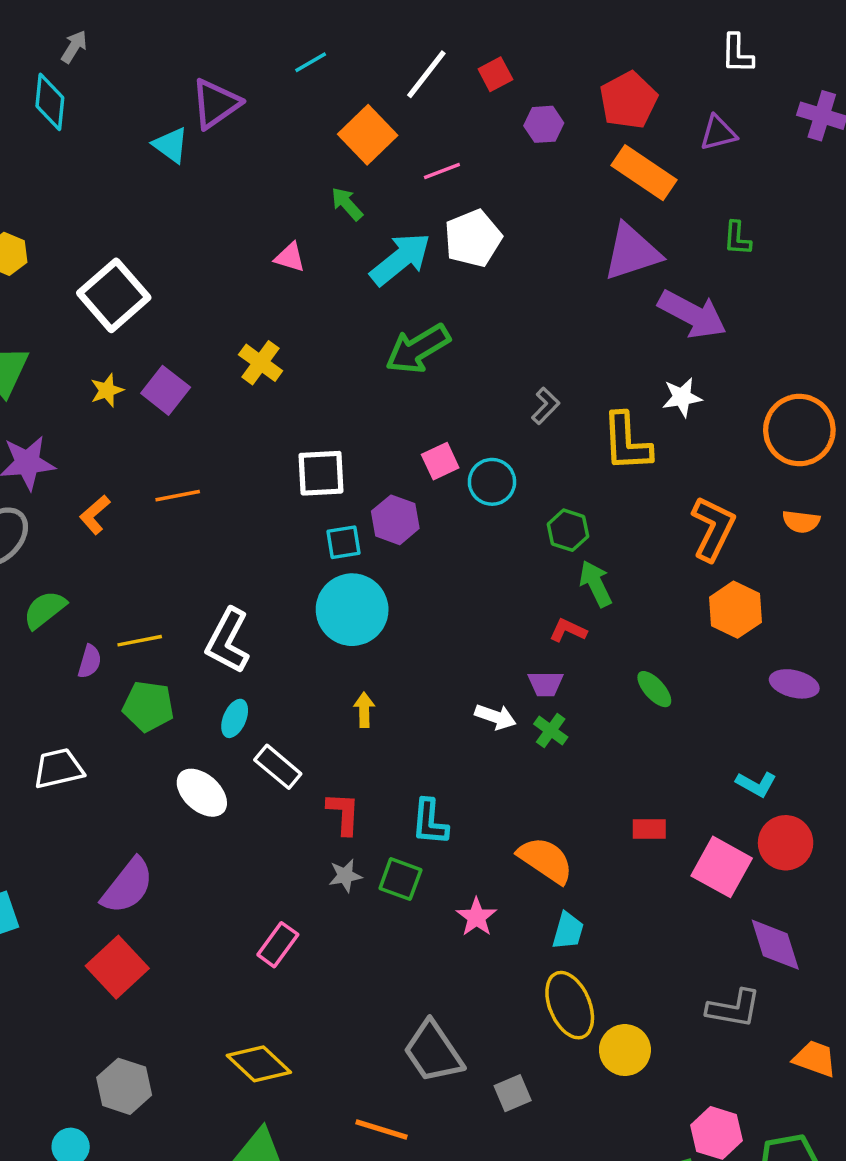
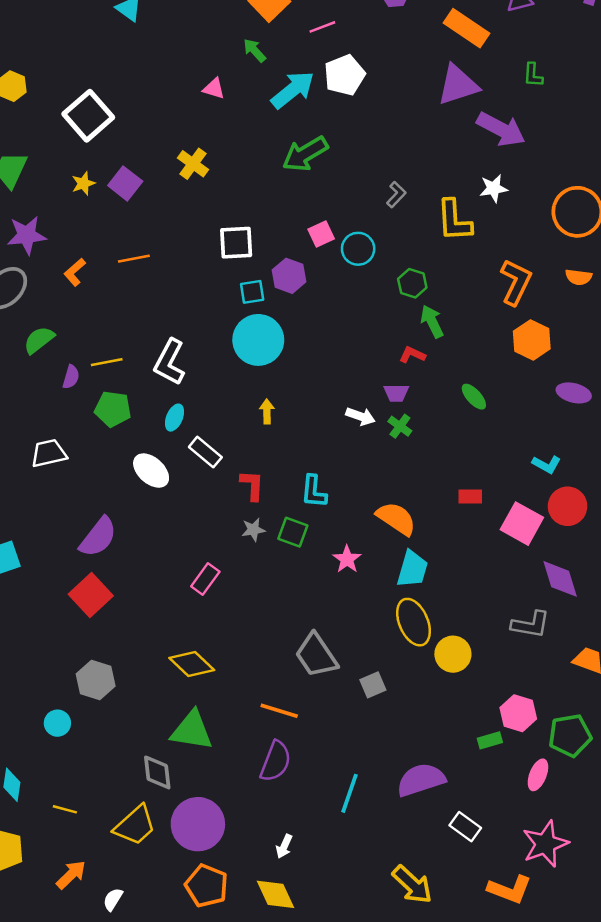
cyan trapezoid: (568, 931) -> (412, 569), size x1.4

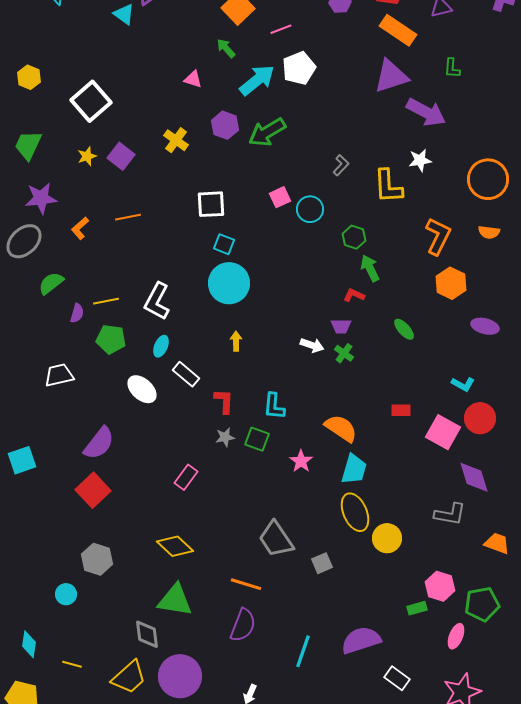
purple hexagon: (289, 276) -> (225, 125), moved
cyan square: (252, 292) -> (224, 244), turned 30

